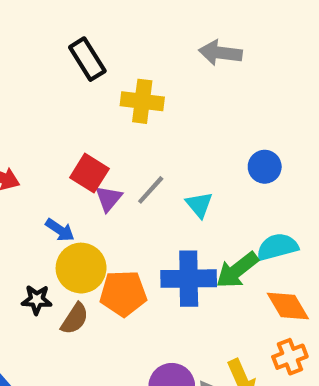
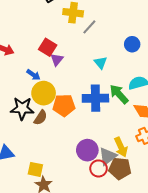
gray line: (151, 190) -> (89, 27), moved
green arrow: (237, 270) -> (119, 94), turned 85
black star: (37, 300) -> (22, 108), size x1.6

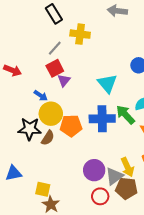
gray line: (89, 27) -> (55, 48), moved
red square: (48, 47) -> (55, 68), turned 30
cyan triangle: (101, 63) -> (107, 83), size x1.5
red circle: (99, 168) -> (100, 196), moved

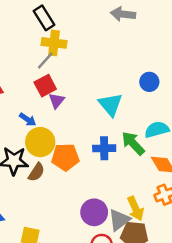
yellow cross: (80, 34) -> (54, 43), moved
blue cross: (102, 119) -> (104, 148), size x0.7

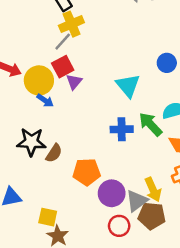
yellow cross: (54, 43) -> (71, 24), turned -30
yellow circle: (40, 142) -> (39, 80), moved
orange pentagon: (65, 157) -> (87, 172), moved

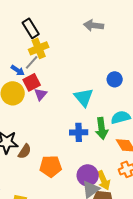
blue arrow: (45, 100) -> (18, 70), moved
green arrow: (150, 124) -> (102, 128), turned -145
purple circle: (112, 193) -> (88, 175), moved

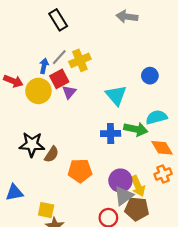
yellow cross: (39, 48) -> (80, 60), moved
blue arrow: (18, 70) -> (44, 66), turned -112
green arrow: (102, 128) -> (136, 129), turned -70

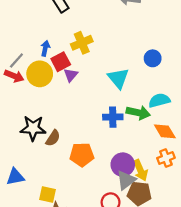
gray line: (59, 57) -> (16, 61), moved
red arrow: (13, 81) -> (14, 76), moved

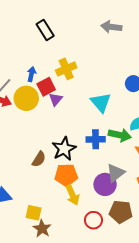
black star: (33, 128) -> (64, 149), moved, turned -30
yellow arrow: (140, 170) -> (72, 195), moved
gray triangle: (126, 180) -> (116, 173), moved

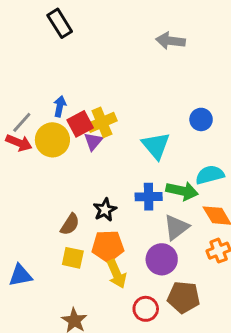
black rectangle: (45, 30) -> (60, 23), moved
yellow cross: (66, 69) -> (102, 122), moved
black star: (64, 149) -> (105, 210), size x0.7
gray triangle: (116, 173) -> (176, 227), moved
yellow square: (34, 213) -> (73, 258), moved

